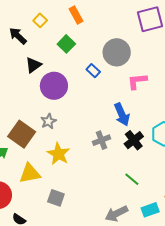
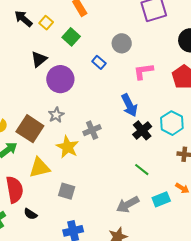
yellow square: (40, 20) -> (46, 23), moved
black arrow: (18, 36) -> (23, 19), moved
gray circle: (117, 52) -> (122, 43), size x0.7
gray cross: (102, 140) -> (92, 130), moved

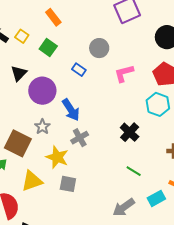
blue arrow: (129, 105) -> (71, 110), moved
cyan hexagon: (172, 123) -> (158, 104), moved
gray square: (67, 191) -> (68, 184), moved

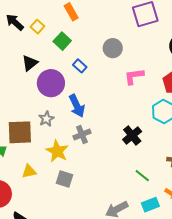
blue rectangle: (79, 70) -> (80, 66), moved
brown square: (18, 143) -> (20, 132), turned -36
green line: (134, 171) -> (142, 176), moved
yellow triangle: (32, 181) -> (29, 171), size x0.7

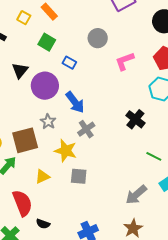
yellow square: (37, 27) -> (24, 18), moved

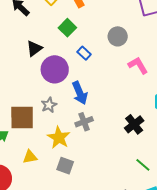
pink L-shape: (125, 61) -> (138, 65), turned 65

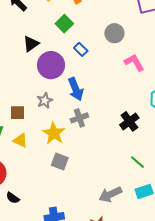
brown square: (22, 118) -> (18, 113), size x0.6
yellow triangle: (30, 157) -> (20, 140), moved, turned 35

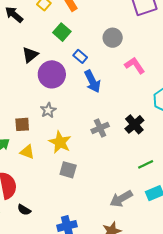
blue arrow: (76, 89) -> (92, 81), moved
gray cross: (79, 118) -> (100, 128), moved
green line: (137, 162) -> (146, 164), turned -63

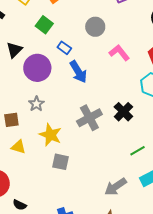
gray cross: (100, 128) -> (89, 118), size x1.4

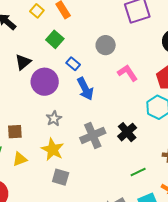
gray star: (36, 104) -> (54, 118), moved
yellow triangle: (18, 147) -> (20, 159), turned -42

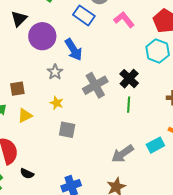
blue rectangle: (73, 64) -> (84, 15), moved, size x1.5
blue arrow: (85, 89) -> (74, 50), moved
yellow star: (53, 149) -> (57, 103), size x0.6
green line: (138, 172) -> (129, 105), moved, turned -56

